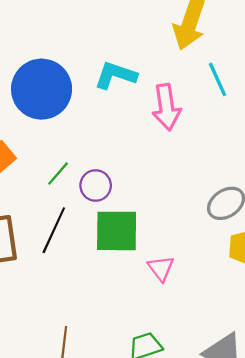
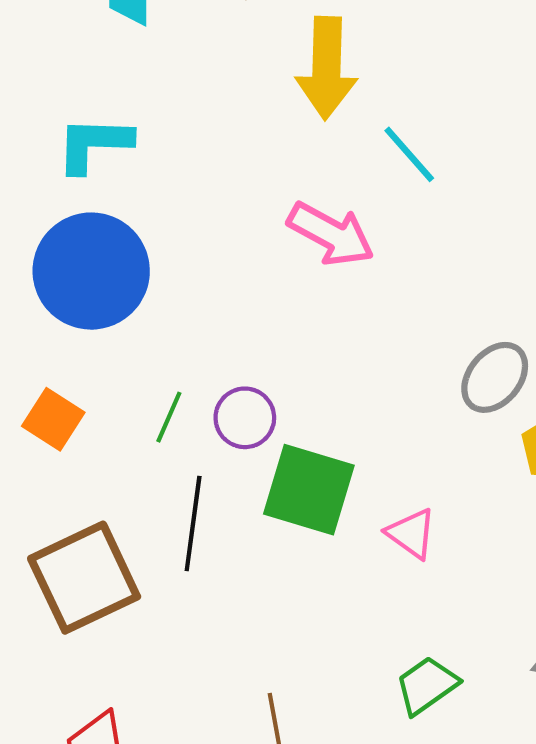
cyan L-shape: (116, 75) -> (94, 144), moved
pink arrow: (166, 107) -> (331, 234), turned -36
green square: (117, 231) -> (309, 490), turned 33

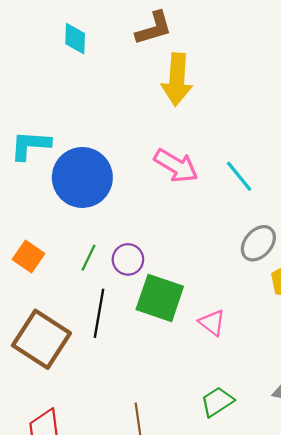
cyan L-shape: (94, 144) -> (30, 145), moved
cyan line: (409, 154) -> (239, 176), moved
blue circle: (91, 271) -> (82, 177), moved
brown square: (84, 578) -> (41, 339), turned -34

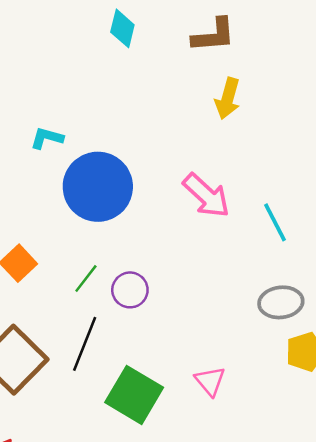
yellow arrow: (177, 80) -> (228, 99), size x0.7
cyan L-shape: (30, 145) -> (47, 138), size x0.7
gray ellipse: (258, 243) -> (281, 302), turned 30
green square: (160, 298) -> (134, 395), moved

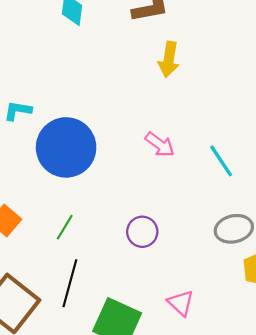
pink arrow: (206, 196) -> (160, 145), size x0.7
purple circle: (130, 290) -> (142, 232), moved

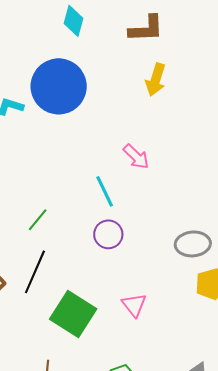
blue circle: (66, 147) -> (59, 86), moved
cyan line: (221, 161) -> (105, 191), moved

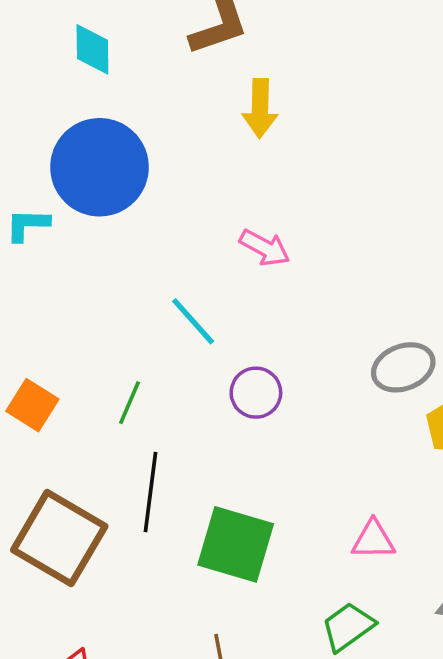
cyan line: (105, 191) -> (193, 321), moved
pink triangle: (134, 305) -> (373, 540), moved, turned -36

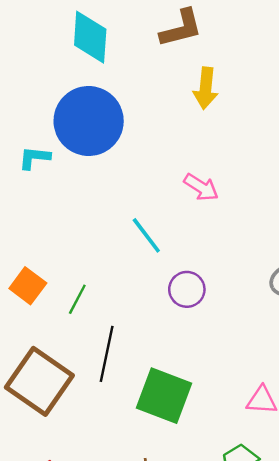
cyan diamond: (92, 49) -> (90, 37), size x1.4
green line: (130, 403) -> (77, 299), moved

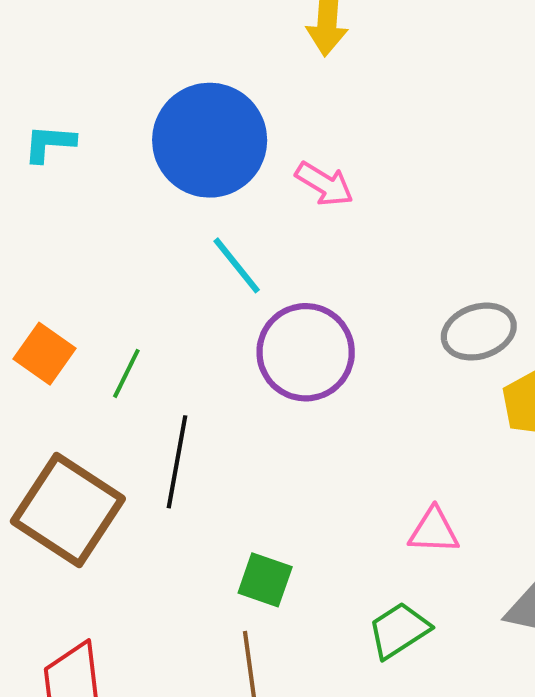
blue circle: (89, 121) -> (210, 140), moved
purple circle: (187, 289) -> (306, 352), size x1.6
green square: (164, 396) -> (265, 580), moved, size x0.6

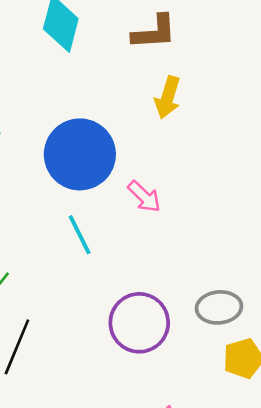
purple circle: (306, 352) -> (139, 323), moved

